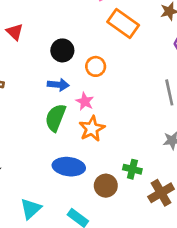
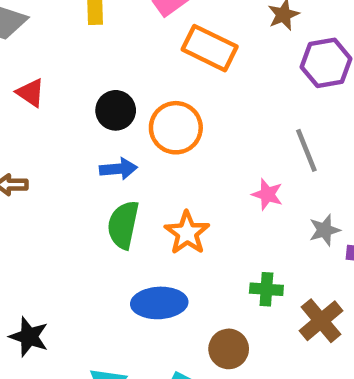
orange circle: (96, 66) -> (176, 128), size x1.5
pink star: (85, 101) -> (267, 194), moved
brown circle: (106, 186) -> (229, 349), moved

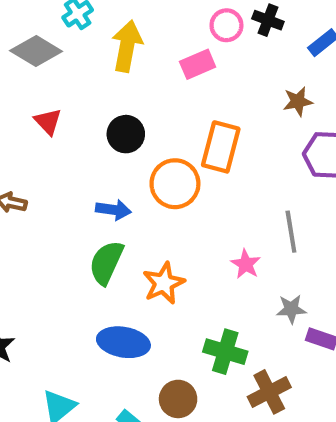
orange rectangle: (210, 48) -> (221, 147), moved, turned 66
black circle: (116, 110) -> (126, 134), moved
green cross: (266, 289) -> (225, 352), size x1.4

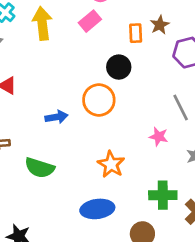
black circle: (126, 134) -> (119, 67), moved
orange rectangle: (221, 147) -> (136, 33), moved, size x0.6
blue arrow: (113, 210) -> (57, 117), moved
green semicircle: (106, 263) -> (40, 168), moved, turned -80

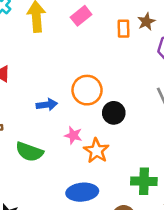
black circle: (119, 67) -> (114, 113), moved
pink star: (159, 137) -> (73, 135), moved

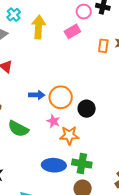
orange circle: (87, 90) -> (61, 97), moved
orange star: (96, 151) -> (69, 135), turned 30
green cross: (144, 181) -> (82, 164), moved

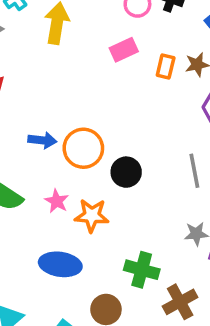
pink rectangle: (72, 31) -> (124, 50), moved
pink star: (53, 121) -> (57, 201), moved
green cross: (82, 164) -> (142, 270), moved

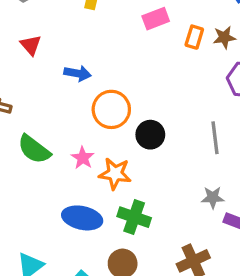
blue arrow: (42, 140) -> (78, 73), moved
green cross: (142, 270) -> (134, 217), moved

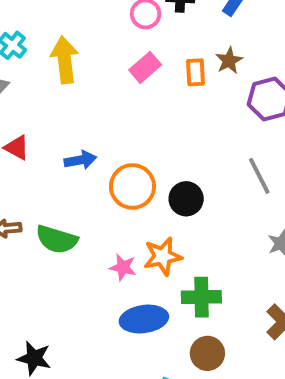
green semicircle: (34, 149) -> (57, 239), moved
pink star: (83, 158) -> (123, 267), moved

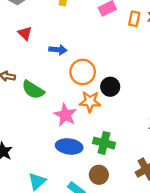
orange star: (163, 256) -> (90, 102), moved
pink star: (123, 267) -> (65, 115), size x1.5

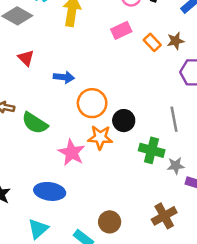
orange rectangle: (134, 19) -> (152, 42), turned -56
green cross: (104, 143) -> (152, 150), moved
blue ellipse: (69, 146) -> (50, 191), moved

